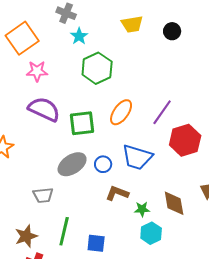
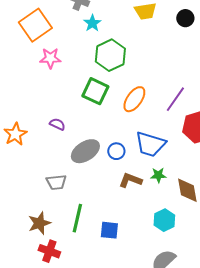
purple semicircle: (44, 109) -> (57, 124), moved, size x0.5
green square: (82, 123) -> (95, 91), moved, turned 32
green star: (142, 209) -> (158, 175), moved

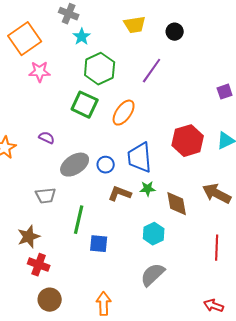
purple line: (175, 99) -> (152, 71), moved
blue trapezoid: (150, 144) -> (140, 158), turned 68
green line: (77, 218) -> (79, 220), moved

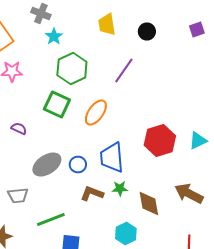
yellow trapezoid: (135, 25) -> (107, 24), turned 90
purple square: (225, 92) -> (197, 30), moved
purple semicircle: (47, 138) -> (19, 128), moved
green line: (79, 220) -> (51, 220), turned 56

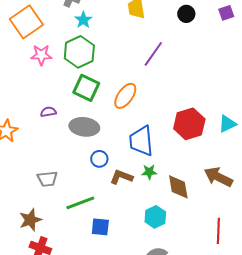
black circle: (147, 32) -> (186, 14), moved
green hexagon: (72, 68) -> (79, 52), moved
purple semicircle: (19, 128) -> (48, 112), turned -35
gray ellipse: (47, 164) -> (84, 127), moved, turned 40
blue circle: (78, 164) -> (99, 159), moved

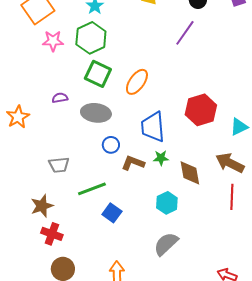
purple line: (153, 54) -> (185, 33), moved
cyan triangle: (227, 124) -> (239, 127), moved
blue square: (100, 227) -> (112, 213), turned 30
red line: (218, 231) -> (232, 197), moved

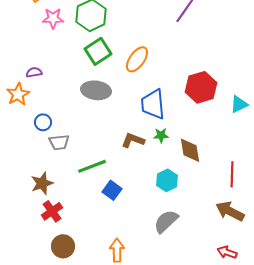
green square: (98, 74) -> (98, 51), turned 32
purple semicircle: (60, 98) -> (34, 72), moved
blue circle: (111, 145) -> (43, 122), moved
brown arrow: (230, 163) -> (230, 211), moved
red cross: (52, 234) -> (52, 211), turned 35

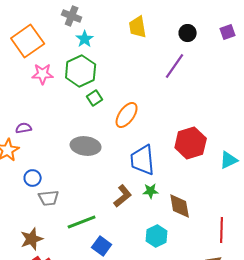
green square: (98, 51) -> (95, 98), moved, size x0.6
brown L-shape: (133, 140) -> (123, 196), turned 120

